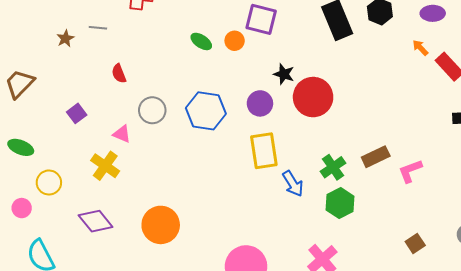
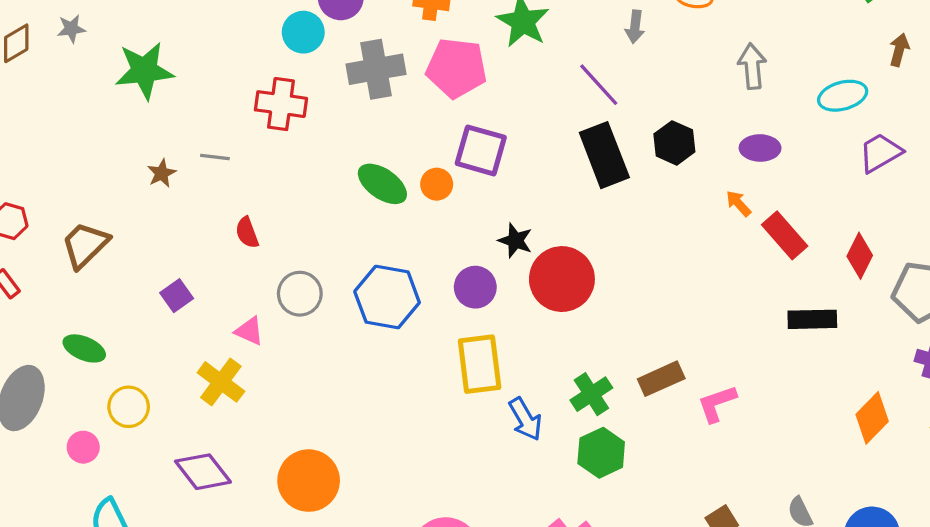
green ellipse: (201, 41) -> (382, 184), size x1.4

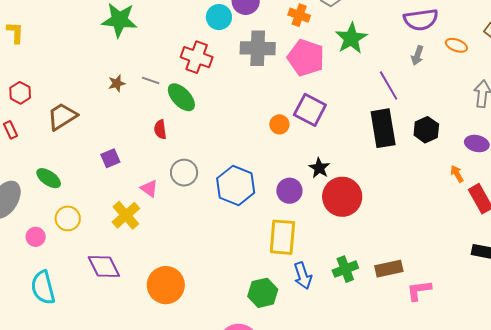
green ellipse: (382, 184) -> (181, 97), moved
green hexagon: (601, 453) -> (263, 293), moved

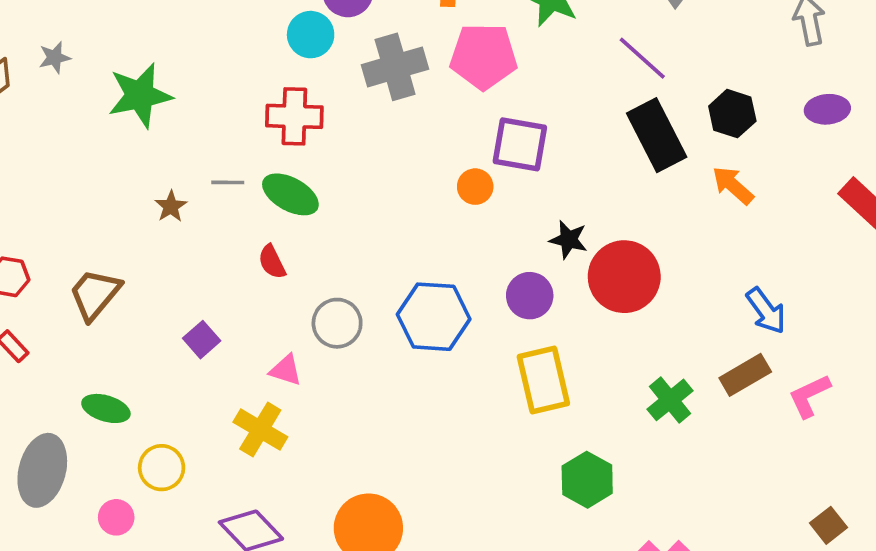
orange arrow: (457, 174) -> (733, 185), moved, size x1.4
blue arrow: (303, 276) -> (766, 311), moved
green hexagon: (263, 293) -> (587, 480), moved

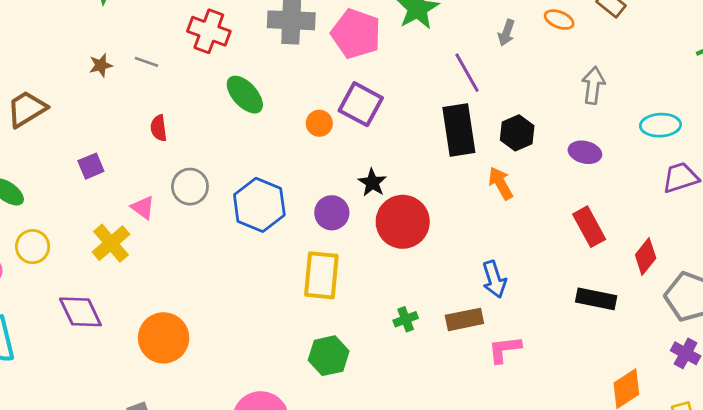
green ellipse: (290, 194) -> (245, 95), moved
green cross: (670, 400) -> (406, 319), size x0.7

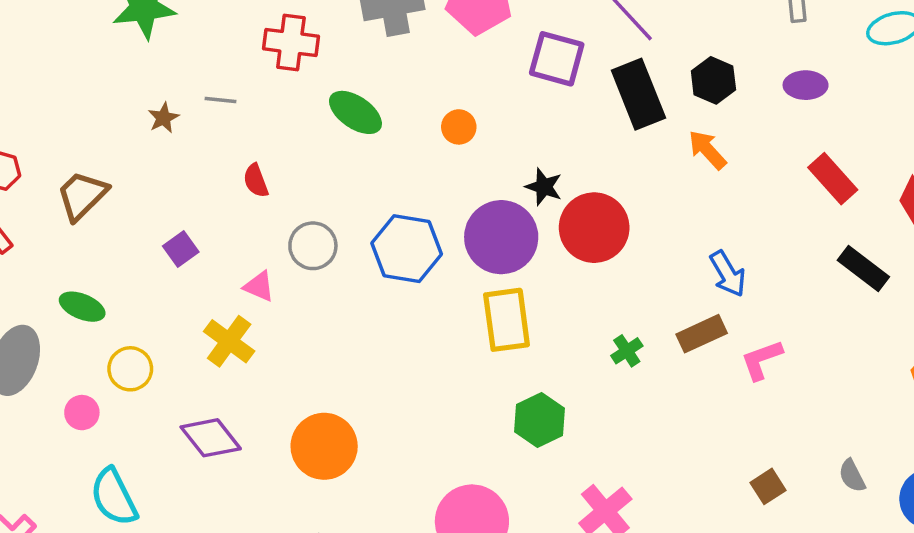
purple square: (361, 104) -> (557, 59), moved
purple circle: (332, 213) -> (501, 237), size x1.6
black rectangle: (596, 299) -> (863, 268), turned 39

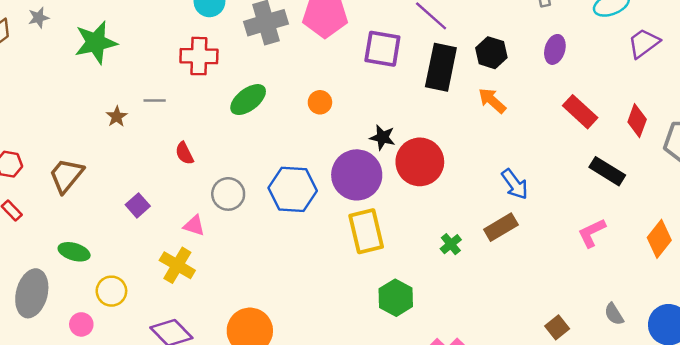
purple ellipse: (806, 85) -> (555, 49), turned -68
black rectangle: (638, 94) -> (441, 67), turned 39
green ellipse: (355, 112) -> (248, 100), turned -66
pink L-shape: (762, 360) -> (592, 233), moved

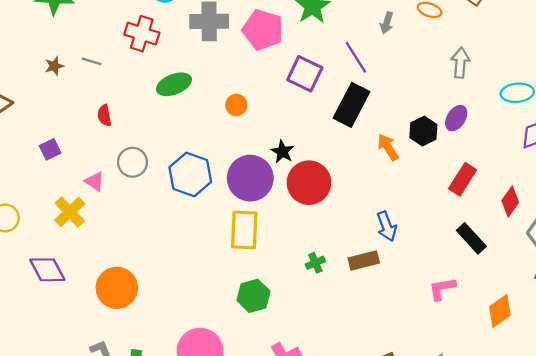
black hexagon: (491, 53) -> (423, 131), moved
red rectangle: (580, 112) -> (463, 179), turned 64

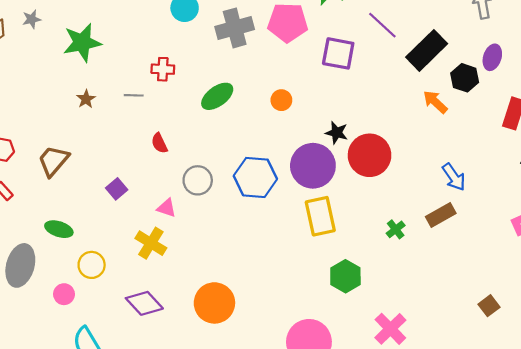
red cross: (142, 34) -> (163, 69), moved, size x0.7
brown star: (54, 66) -> (86, 99), moved
black rectangle: (352, 105) -> (427, 50), moved, turned 33

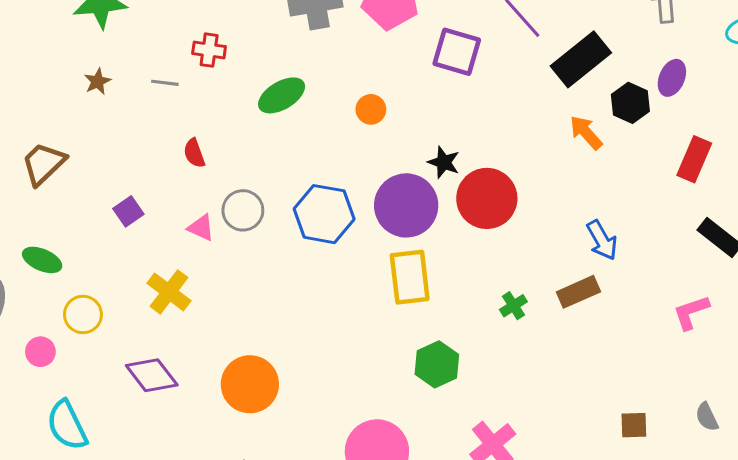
pink triangle: (167, 208) -> (201, 228), moved
brown square: (489, 306) -> (634, 425), turned 30

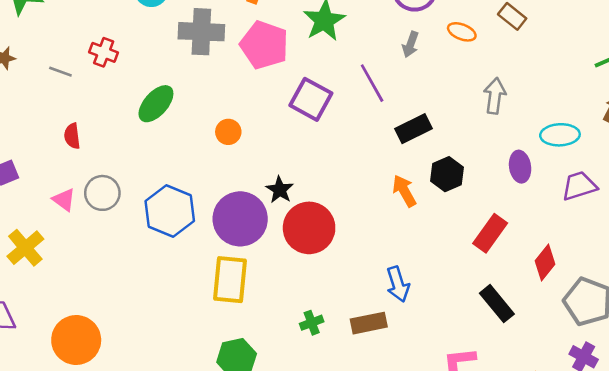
black rectangle: (581, 59) -> (414, 129), size x0.7
purple ellipse: (672, 78) -> (520, 167), moved, turned -44
green ellipse: (282, 95) -> (156, 104), turned -30

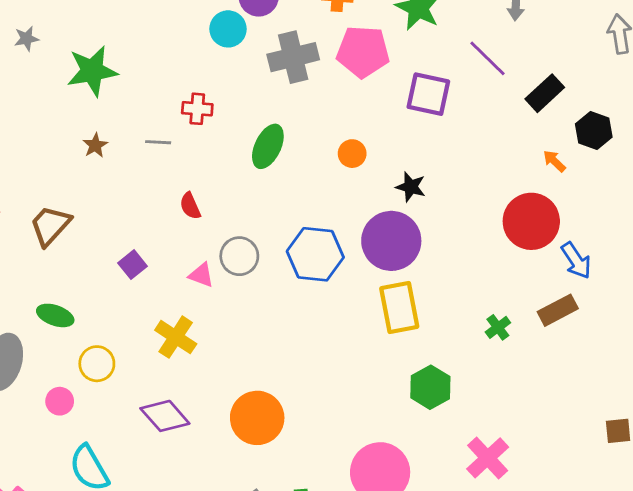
black star: (280, 190) -> (411, 187), moved
orange arrow: (404, 191) -> (554, 161), size x0.7
red circle: (309, 228) -> (531, 221), moved

